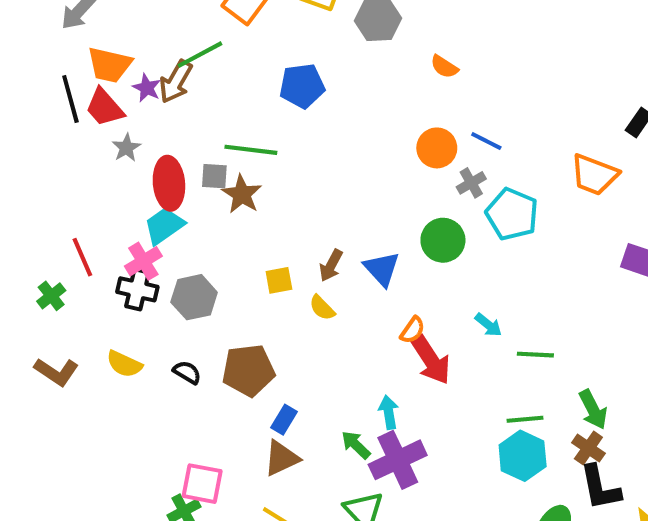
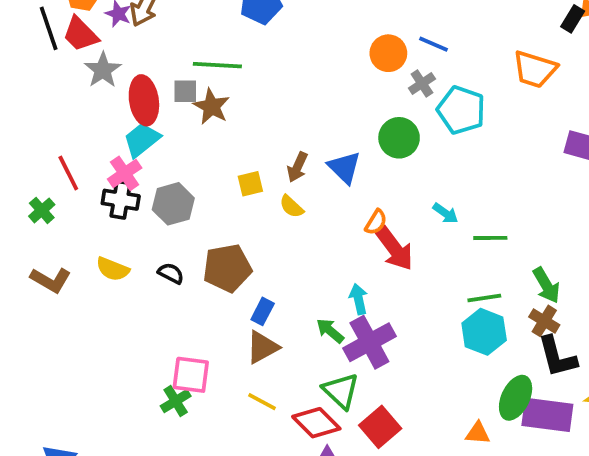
gray star: (126, 148) -> (103, 70), size x1.4

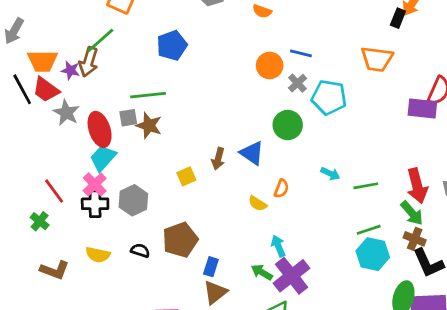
yellow semicircle: (292, 207) -> (258, 204), moved
red arrow: (395, 249) -> (417, 186), moved, turned 32

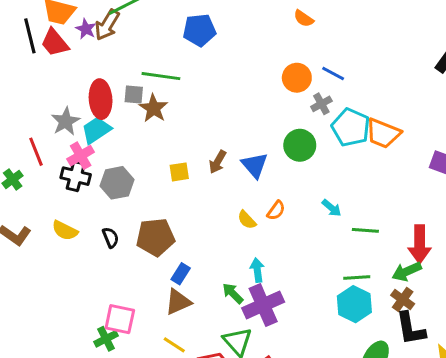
orange trapezoid: (377, 59) -> (383, 133), moved
gray star: (66, 113) -> (66, 121), moved
green arrow: (412, 213) -> (407, 271), turned 92
black semicircle: (140, 251) -> (111, 238), turned 36

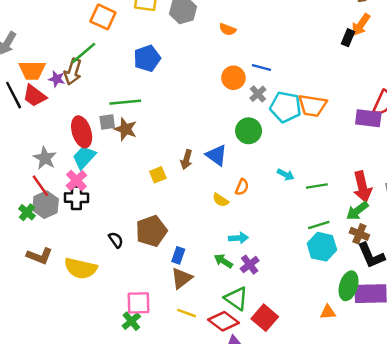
gray star: (66, 121) -> (45, 158), moved
gray hexagon: (117, 183) -> (46, 205), moved
yellow semicircle: (65, 230) -> (81, 268), moved, size x1.5
cyan arrow: (257, 270) -> (238, 238), turned 108
purple cross: (263, 305) -> (250, 265), size x0.6

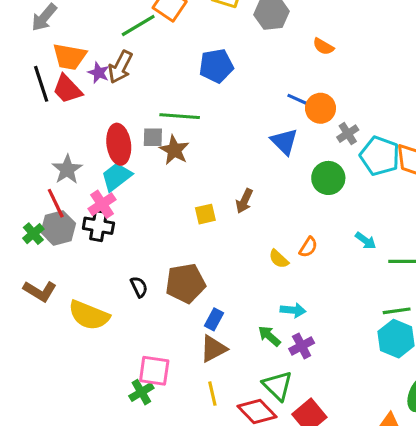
green line: (84, 53) -> (138, 26), moved
blue line: (261, 68) -> (299, 100), moved
blue triangle: (216, 155) -> (284, 141), moved
yellow line: (187, 313) -> (212, 394), turned 48

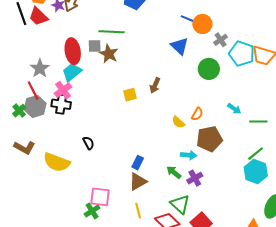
brown pentagon: (185, 283) -> (209, 139), moved
green line: (397, 311) -> (256, 154), turned -30

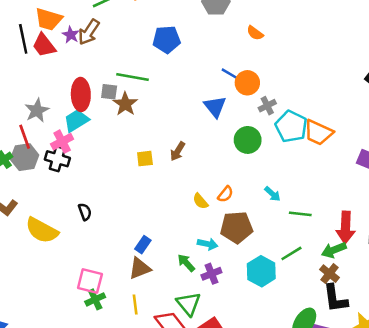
cyan hexagon: (256, 172) -> (261, 271), moved
green cross: (92, 211) -> (95, 299), moved

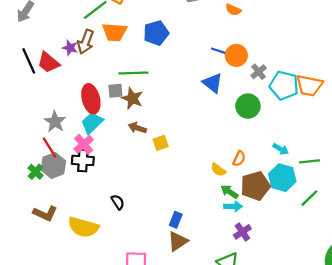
orange trapezoid: (49, 19) -> (115, 32), moved
brown arrow: (178, 151) -> (137, 128), moved, turned 90
green arrow: (186, 263) -> (229, 192), moved
cyan hexagon: (261, 271) -> (282, 178), moved

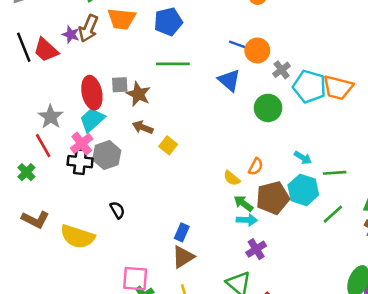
green line: (133, 73) -> (173, 64), moved
yellow square: (161, 143) -> (168, 145), turned -35
gray hexagon: (53, 166) -> (107, 155), moved

